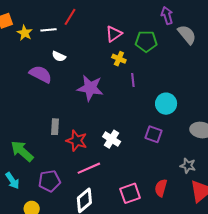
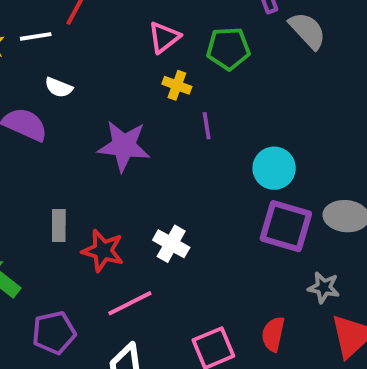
purple square: (153, 134) -> (286, 226), moved, size x1.5

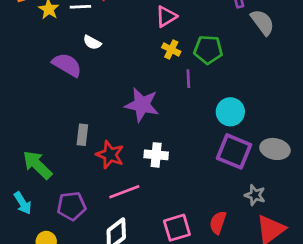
green pentagon: (228, 48) -> (208, 50), moved
purple star: (124, 146) -> (142, 105), moved
white cross: (171, 244) -> (156, 155), turned -30

